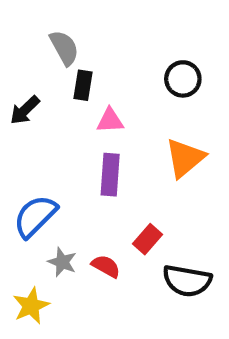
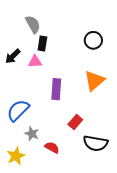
pink triangle: (110, 121) -> (35, 62), moved
red semicircle: (106, 266) -> (52, 147), moved

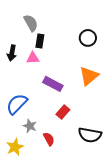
black arrow: (13, 56) -> (12, 53), turned -35
purple rectangle: (56, 89) -> (53, 84), turned -66
red rectangle: (75, 122) -> (63, 112), moved
red semicircle: (52, 147) -> (49, 139), turned 32

